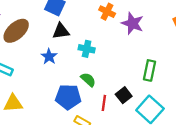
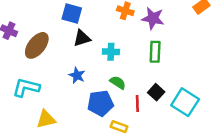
blue star: (49, 57) -> (77, 75), moved
green rectangle: (149, 70) -> (155, 52), moved

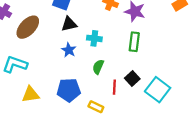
blue star: (77, 75) -> (69, 50), moved
green semicircle: (118, 83) -> (98, 67), turned -104
blue pentagon: (100, 103) -> (69, 90), moved

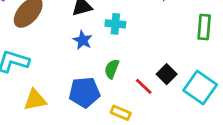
green rectangle: (134, 42) -> (204, 27), moved
green semicircle: (98, 67) -> (112, 69), moved
red line: (114, 87) -> (144, 86), turned -48

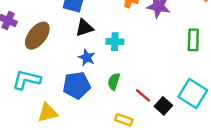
black square: (167, 74) -> (163, 106), moved
blue pentagon: (84, 92) -> (77, 85), moved

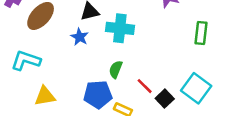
cyan cross: (115, 42) -> (120, 28), size x1.5
blue star: (87, 58) -> (80, 37), moved
blue pentagon: (77, 85) -> (98, 94), moved

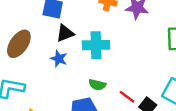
green semicircle: (116, 69) -> (97, 85), turned -91

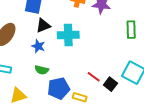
green semicircle: (97, 85) -> (42, 70), moved

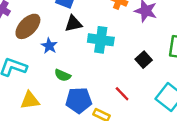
blue star: (38, 46) -> (49, 46), moved
black square: (110, 84) -> (144, 60), moved

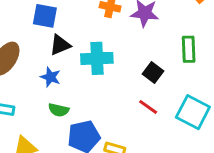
blue star: (49, 46) -> (50, 77), moved
red line: (122, 94) -> (148, 107), moved

